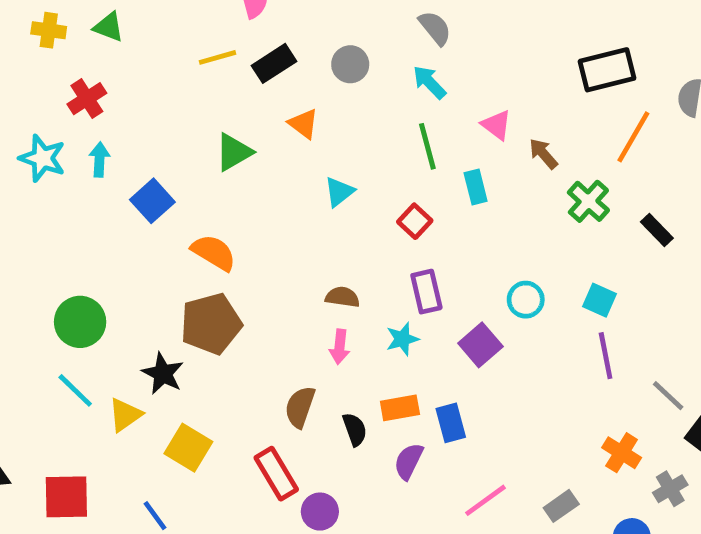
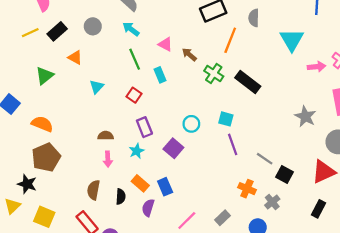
black rectangle: (657, 230) -> (248, 82), size x1.6
orange rectangle: (400, 408) -> (140, 183), turned 60
black semicircle: (355, 429) -> (121, 197), turned 32

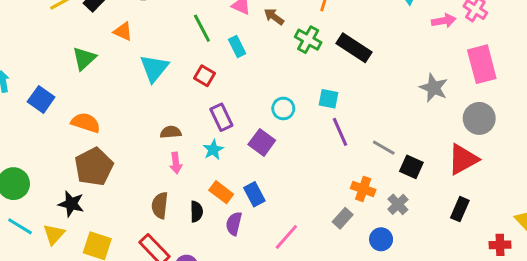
cyan triangle: (97, 87) -> (154, 68), size x1.5
gray rectangle: (223, 218) -> (343, 218), moved

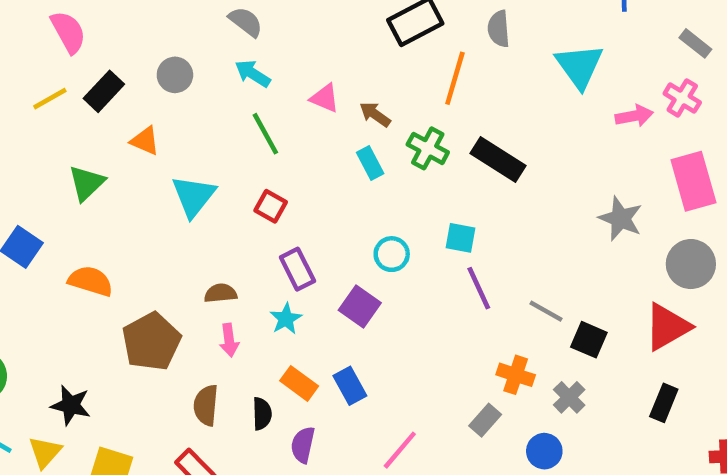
cyan rectangle: (237, 46) -> (370, 163), moved
brown pentagon: (94, 167) -> (151, 342), moved
purple semicircle: (234, 224) -> (303, 445), moved

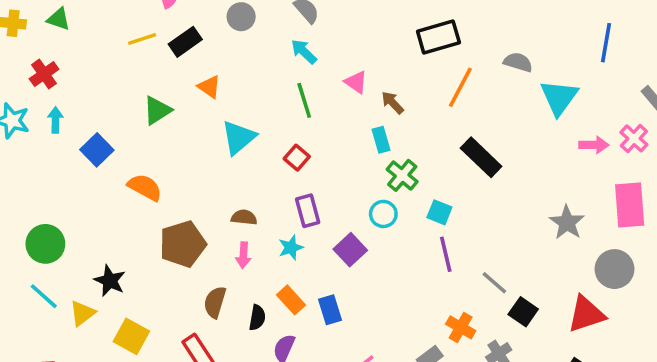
gray semicircle: (499, 29) -> (518, 62), moved, turned 100
gray circle: (175, 75) -> (241, 17), moved
green cross: (428, 148) -> (402, 175), moved

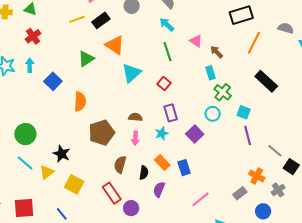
red cross: (44, 74) -> (33, 36), moved
orange triangle: (209, 87) -> (115, 45), size x1.5
orange semicircle: (145, 187) -> (80, 102), turned 66

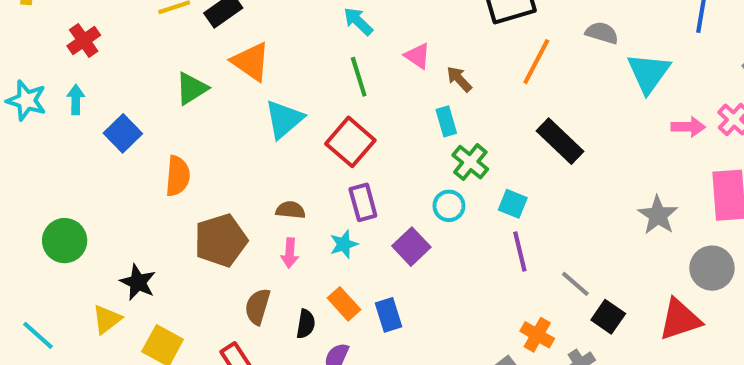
red square: (164, 84) -> (350, 142), size x1.6
cyan line: (25, 163) -> (38, 335), moved

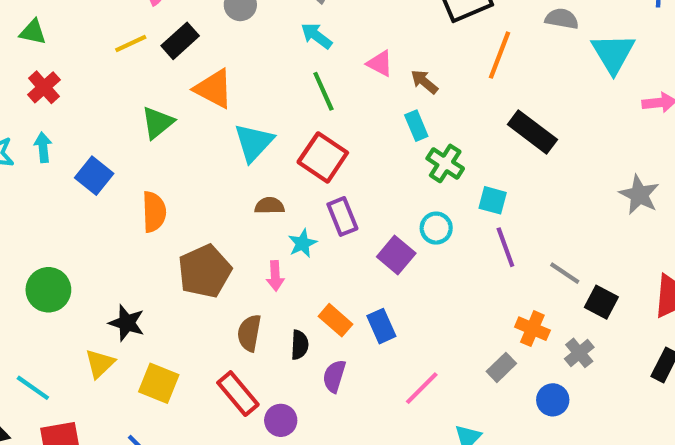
cyan circle: (449, 206) -> (436, 228), moved
brown semicircle: (290, 210) -> (269, 206), moved
cyan star: (344, 244) -> (302, 243), moved

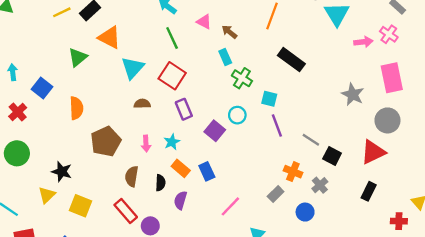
red cross: (44, 87) -> (18, 112), moved
cyan star: (302, 243) -> (172, 142), moved

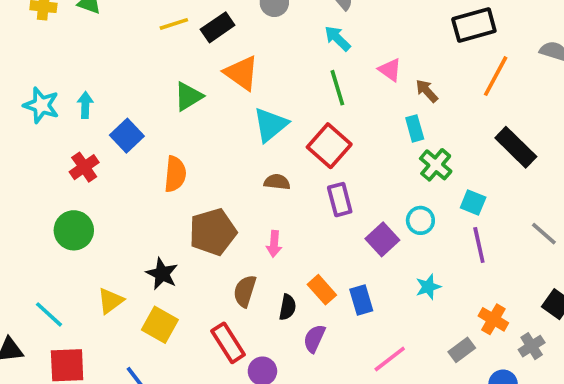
gray line: (311, 140) -> (544, 234), moved
cyan star: (172, 142) -> (428, 287), moved
black star: (62, 172) -> (162, 274), moved

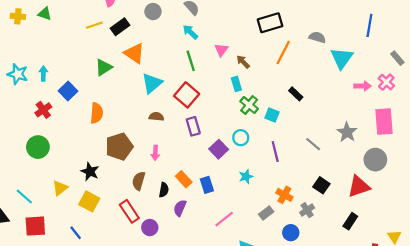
pink triangle: (390, 70) -> (221, 50), turned 32
black rectangle: (516, 147) -> (296, 94), size x0.6
cyan square: (473, 202) -> (272, 115), moved

